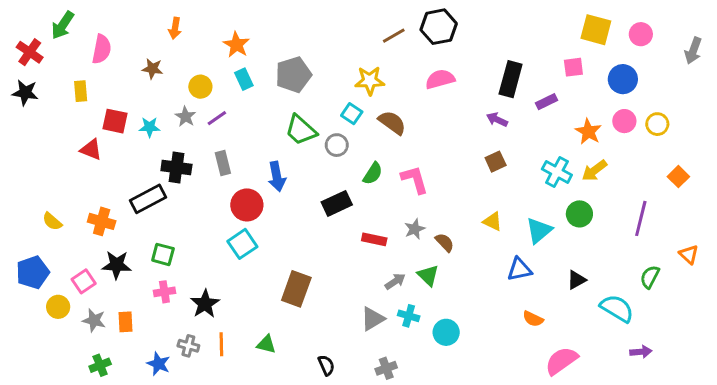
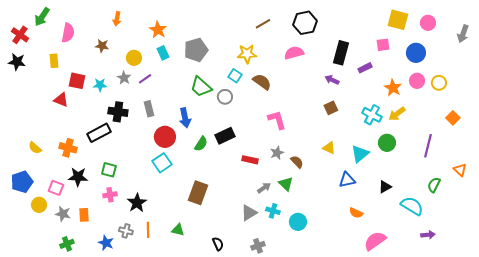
black hexagon: (439, 27) -> (305, 23), moved
green semicircle: (373, 174) -> (201, 144), moved
pink square: (84, 281) -> (56, 188), turned -35

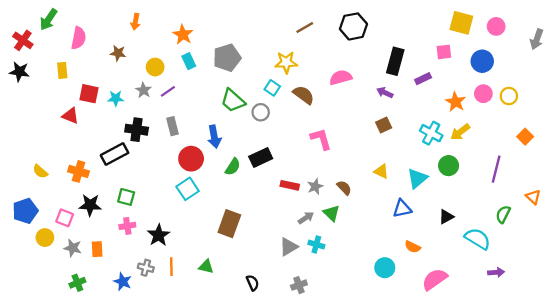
pink semicircle: (294, 53) -> (341, 77), moved
gray star: (277, 153) -> (315, 186), moved
cyan circle: (298, 222) -> (385, 268), moved

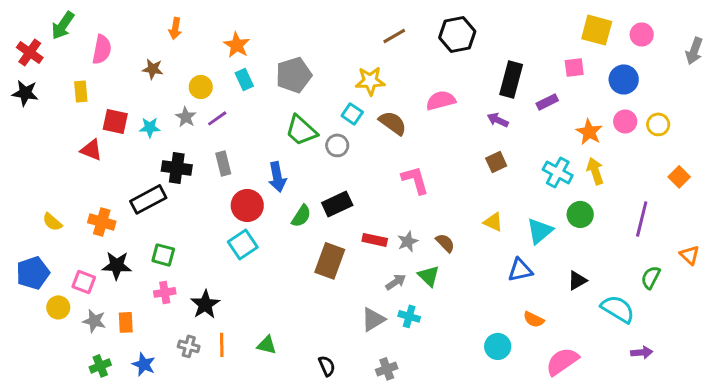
yellow arrow: (460, 132) -> (595, 171), turned 108
brown rectangle: (229, 224) -> (330, 261), moved
blue star: (123, 282) -> (144, 364), moved

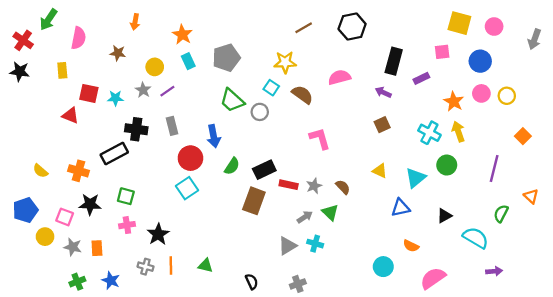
black rectangle: (337, 204) -> (264, 170), moved

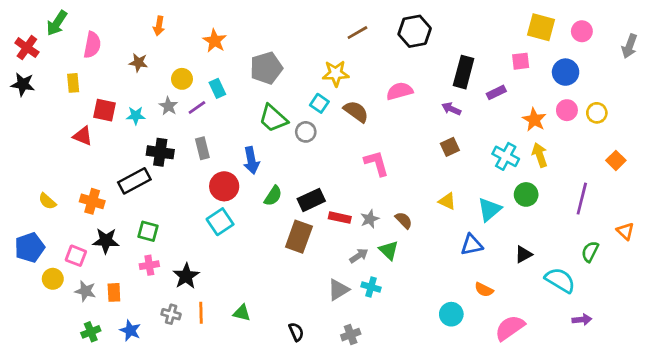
cyan rectangle: (188, 61) -> (217, 88), moved

